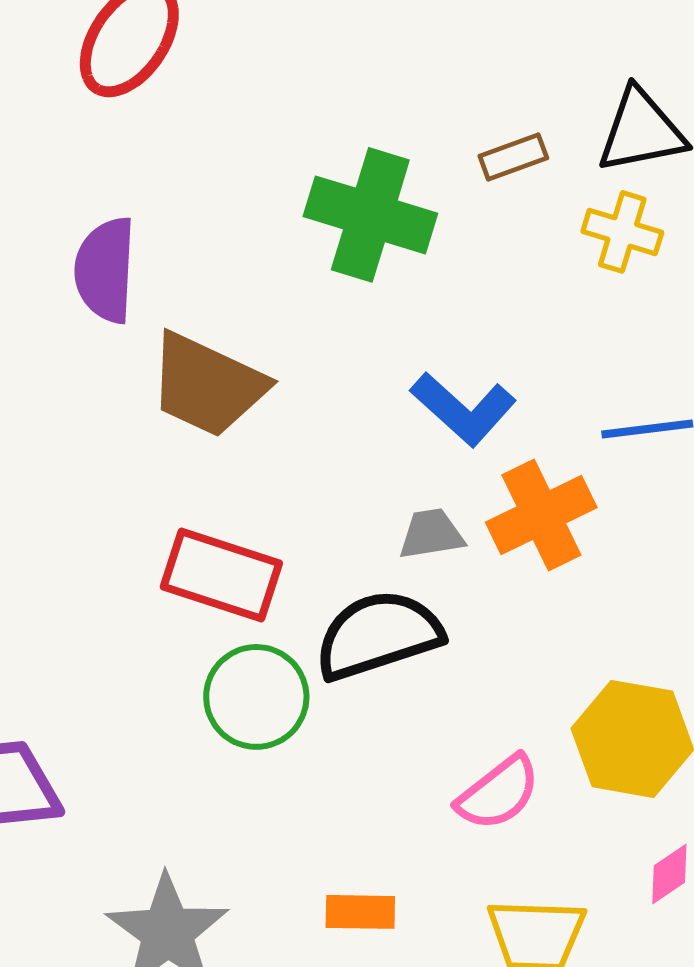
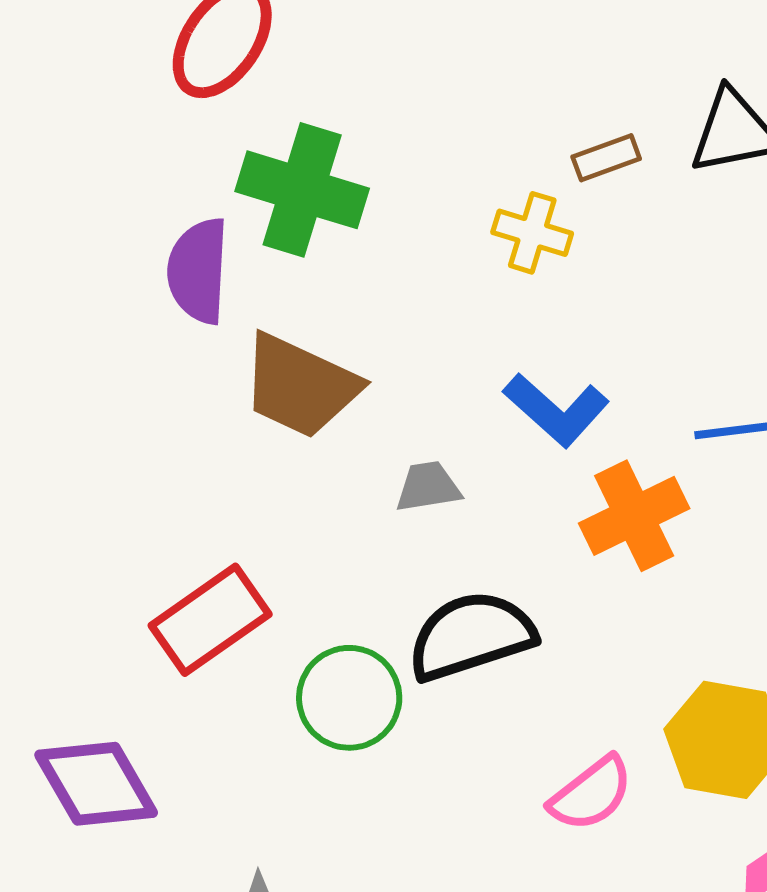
green cross: (370, 215) -> (302, 190), moved
yellow cross: (622, 232) -> (532, 233), moved
gray trapezoid: (431, 534) -> (428, 487), moved
red rectangle: (221, 575) -> (210, 620), moved, turned -53

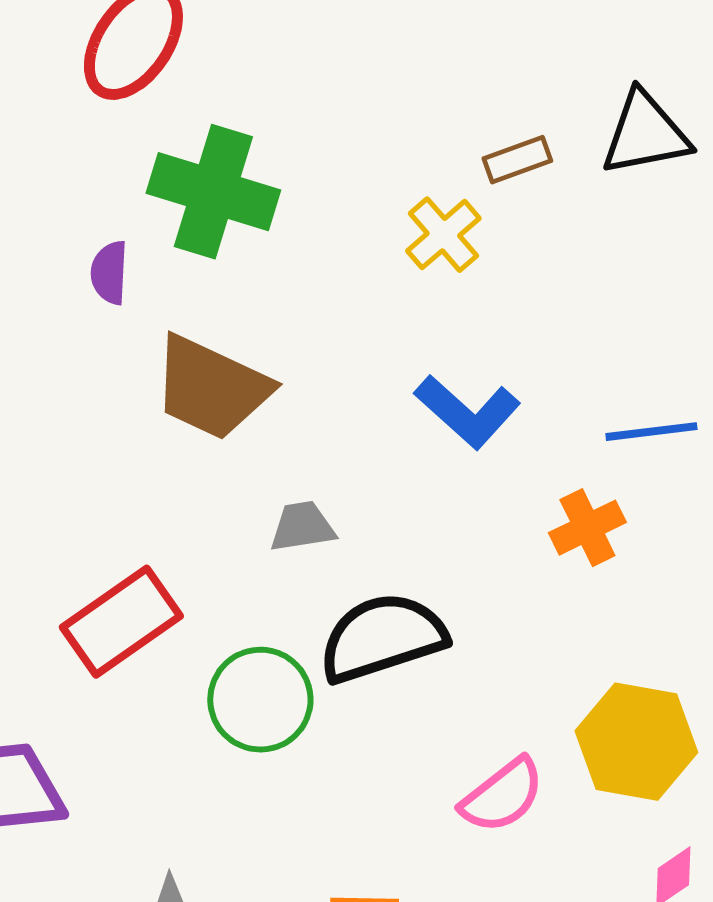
yellow cross: (532, 233) -> (443, 235), turned 32
purple semicircle: (198, 271) -> (109, 273), size x0.6
gray trapezoid: (428, 487) -> (302, 527), moved
orange cross: (634, 516) -> (587, 528), moved, size x0.7

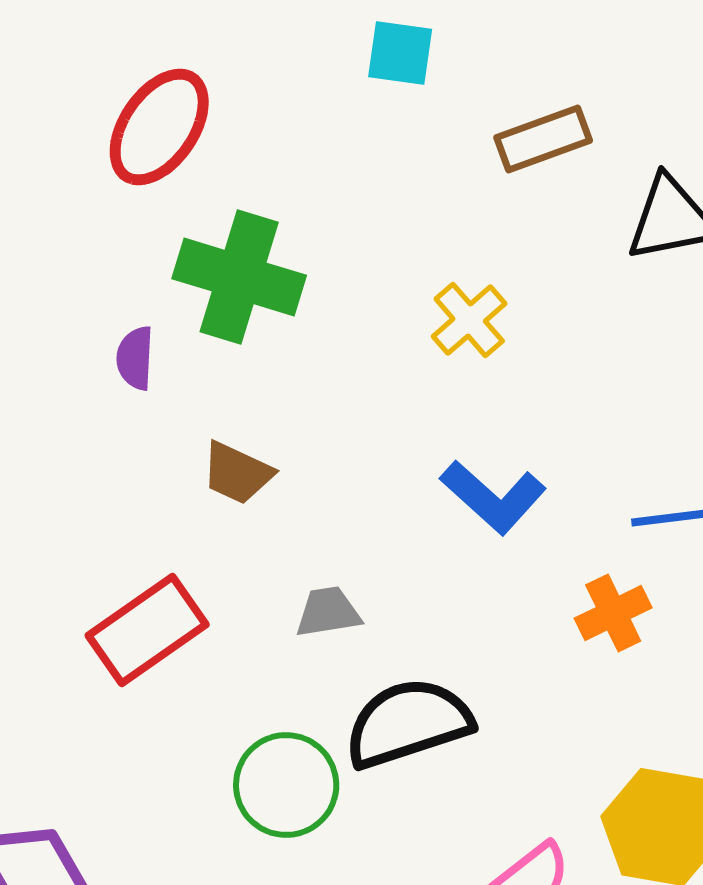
brown rectangle: (517, 160) -> (543, 139), moved, size x1.4
brown trapezoid: (211, 388) -> (237, 473), size x0.6
red rectangle: (121, 622) -> (147, 630), moved

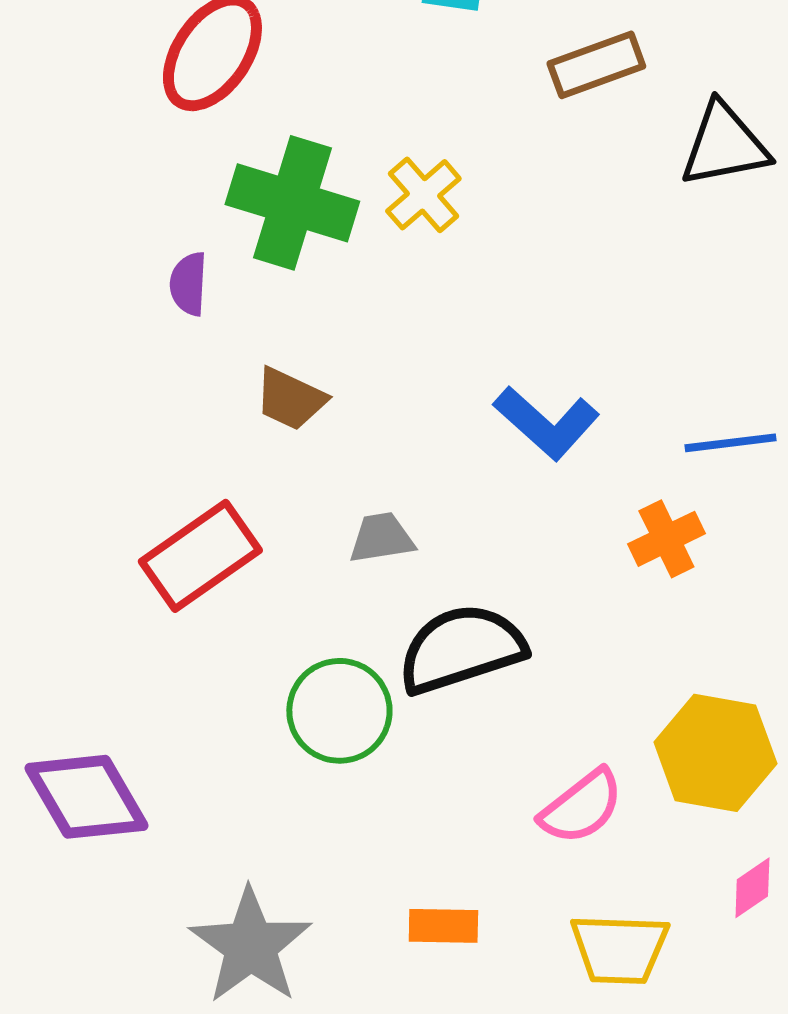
yellow cross: (469, 320) -> (423, 195), moved

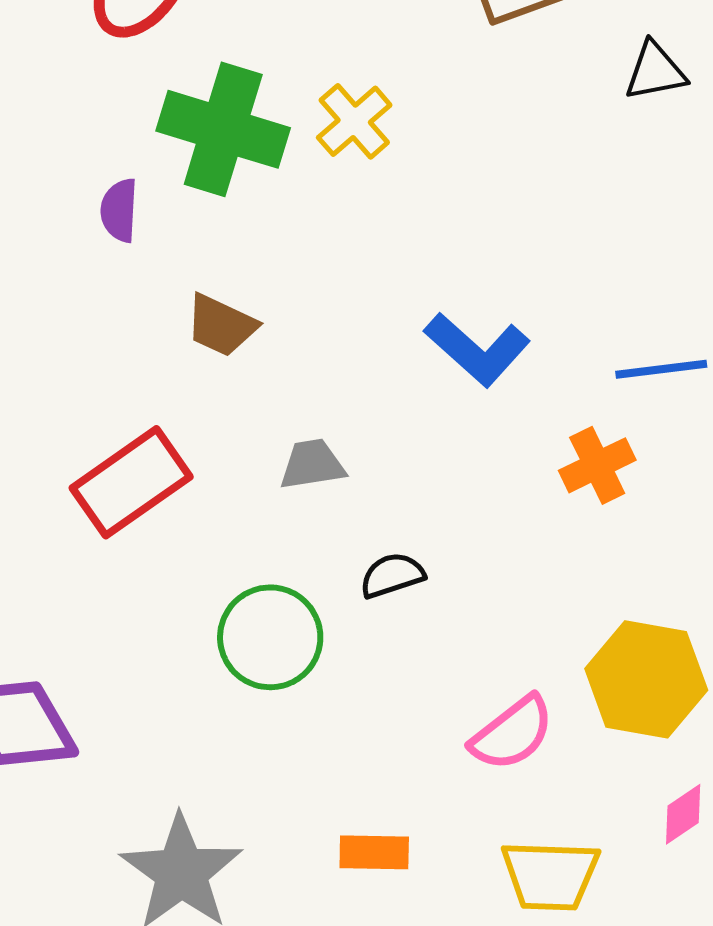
black triangle: (724, 145) -> (655, 71), size x0.7
black semicircle: (461, 649) -> (392, 575), size x0.5

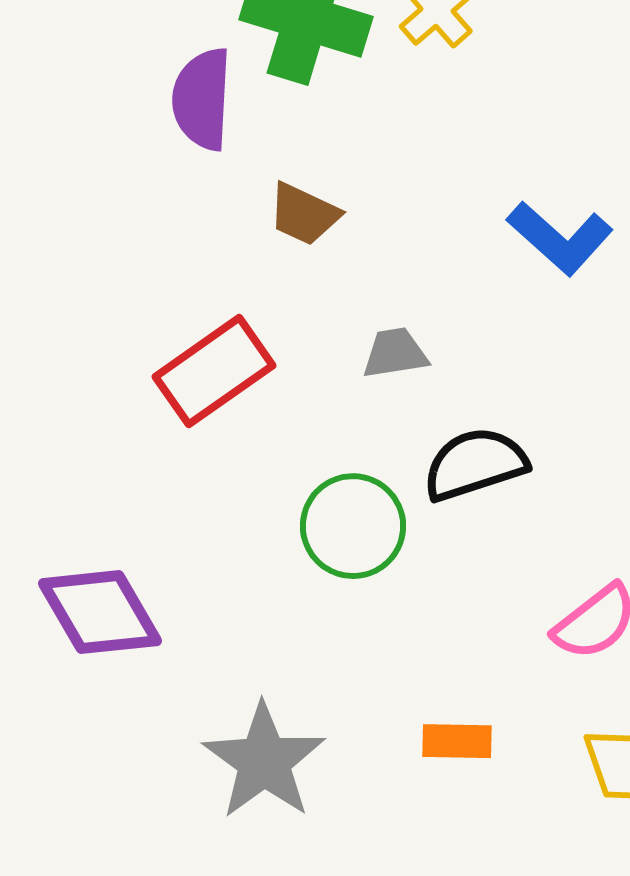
purple semicircle: (119, 210) -> (202, 99), size x1.6
black semicircle: (392, 575) -> (475, 464), size x1.6

